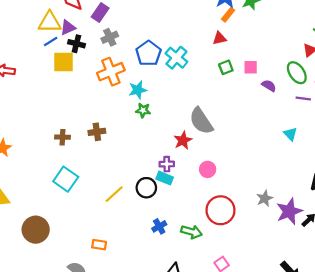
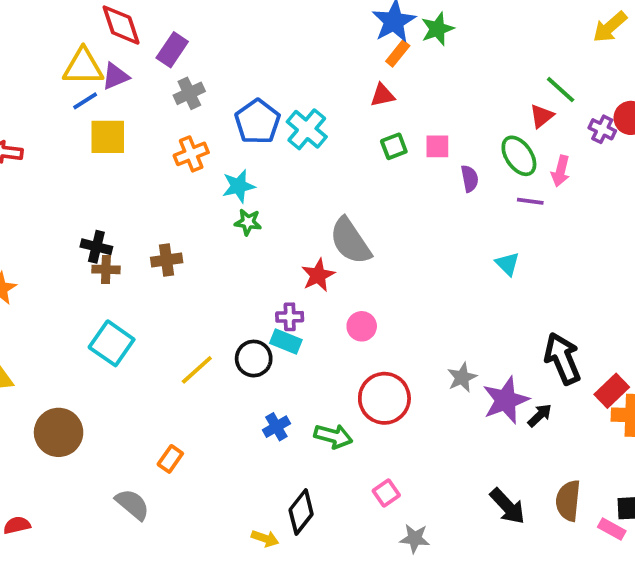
black cross: (76, 44) -> (96, 247), moved
orange cross: (111, 72) -> (191, 154), size x0.7
purple semicircle: (269, 86) -> (470, 179), turned 48
orange rectangle: (99, 245) -> (170, 459), turned -64

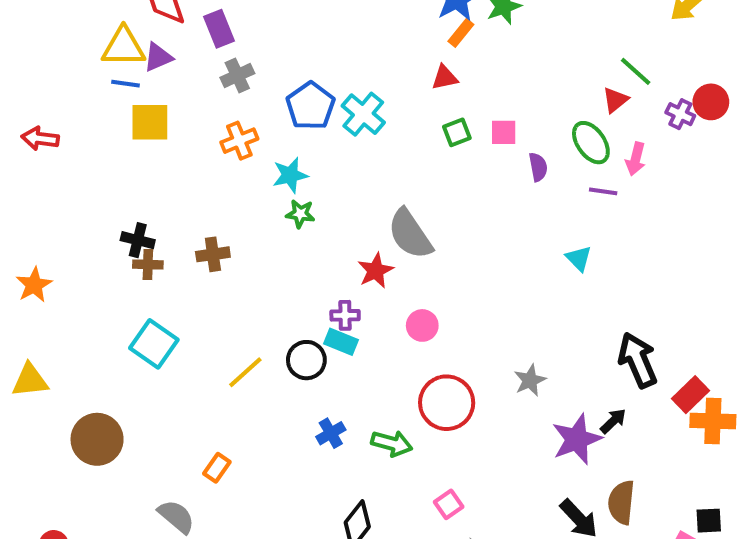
purple rectangle: (172, 50) -> (219, 29), turned -56
blue line: (85, 101) -> (126, 84), turned 40
purple star: (506, 400) -> (577, 439), moved
brown semicircle: (568, 501) -> (621, 502), moved

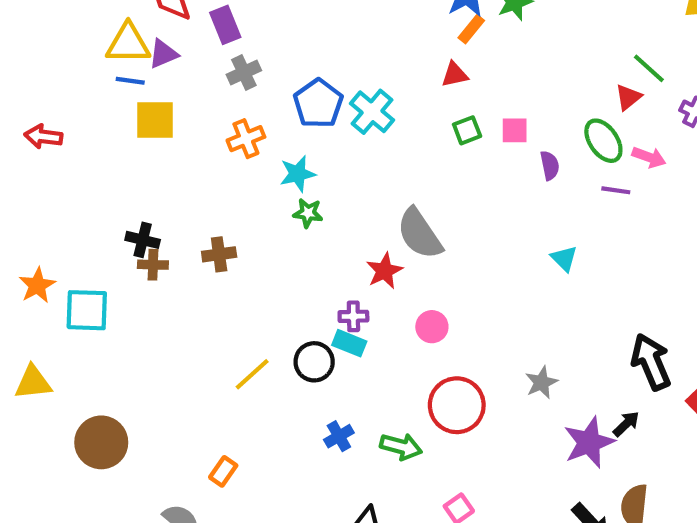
pink arrow: (636, 159) -> (649, 157), turned -84
cyan triangle: (579, 258) -> (564, 258), moved
cyan square: (154, 344) -> (87, 310), moved, turned -33

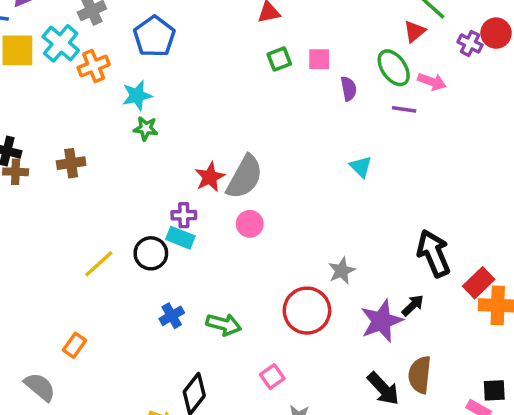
cyan cross: (372, 112) -> (61, 43), moved
gray semicircle: (420, 234) -> (245, 177), moved, turned -117
red circle: (457, 405) -> (307, 311), moved

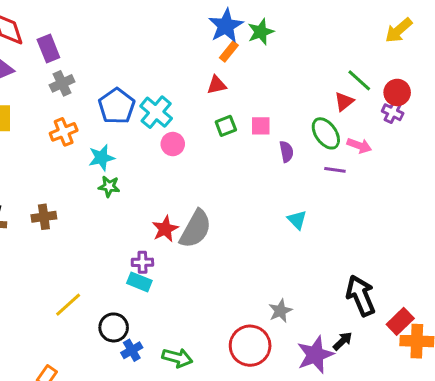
red circle: (496, 33) -> (397, 92), moved
cyan cross: (61, 43) -> (156, 112), moved
pink circle: (250, 224) -> (173, 144), moved
black circle: (151, 253) -> (114, 327), moved

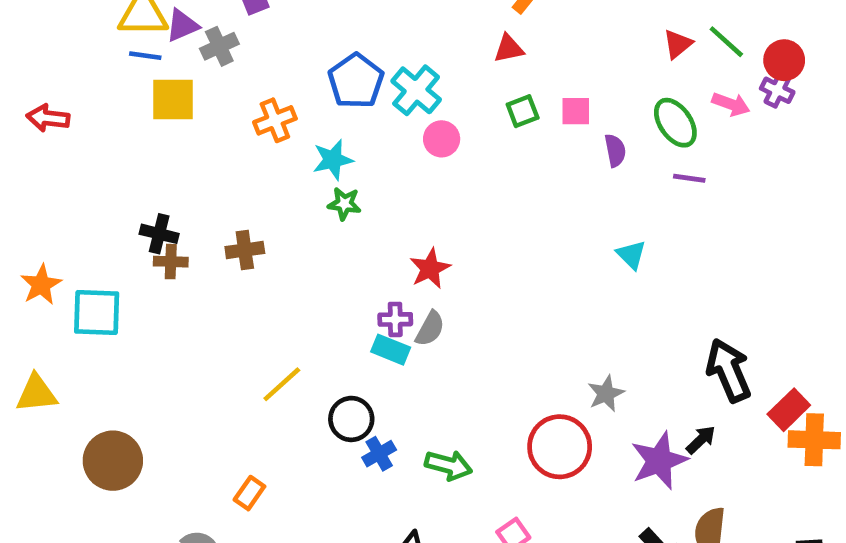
gray cross: (62, 83) -> (219, 46), moved
red triangle: (344, 102) -> (678, 44), moved
pink arrow: (359, 146) -> (731, 104), moved
gray semicircle: (195, 229) -> (430, 329), moved, size x0.6

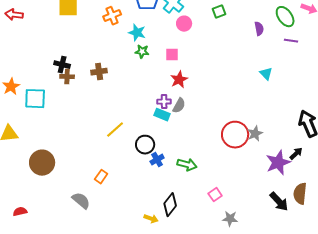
pink square: (576, 111) -> (172, 55), moved
cyan star: (333, 160) -> (137, 33), turned 30
red circle: (560, 447) -> (235, 135), moved

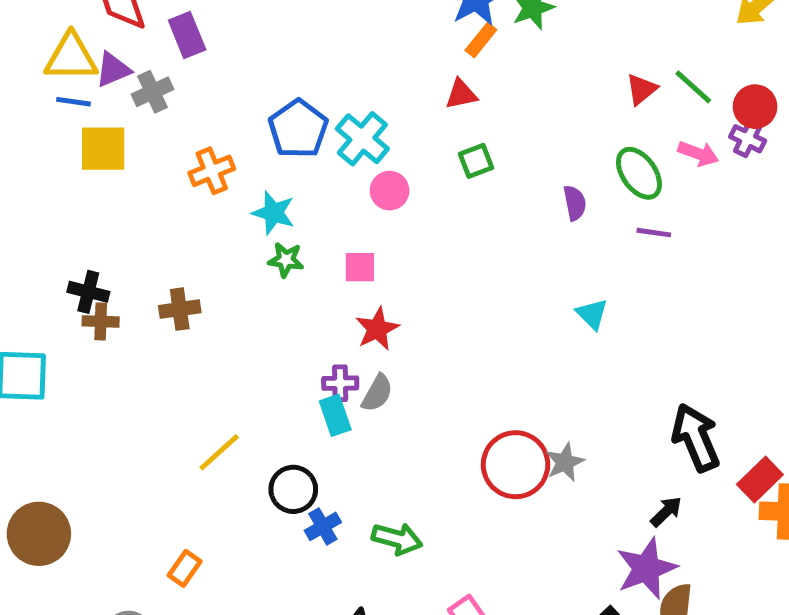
cyan rectangle: (162, 115) -> (335, 415), turned 49
purple star: (278, 163) -> (646, 568), moved

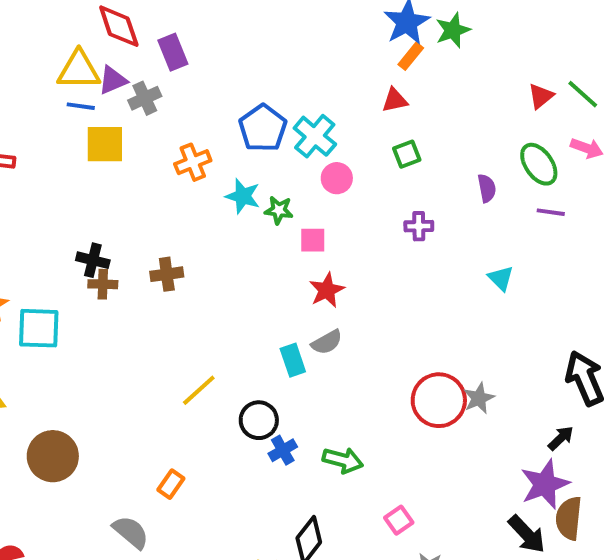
green star: (286, 260) -> (279, 210), moved
purple cross: (340, 383) -> (419, 226), moved
gray semicircle: (377, 393) -> (327, 342), turned 32

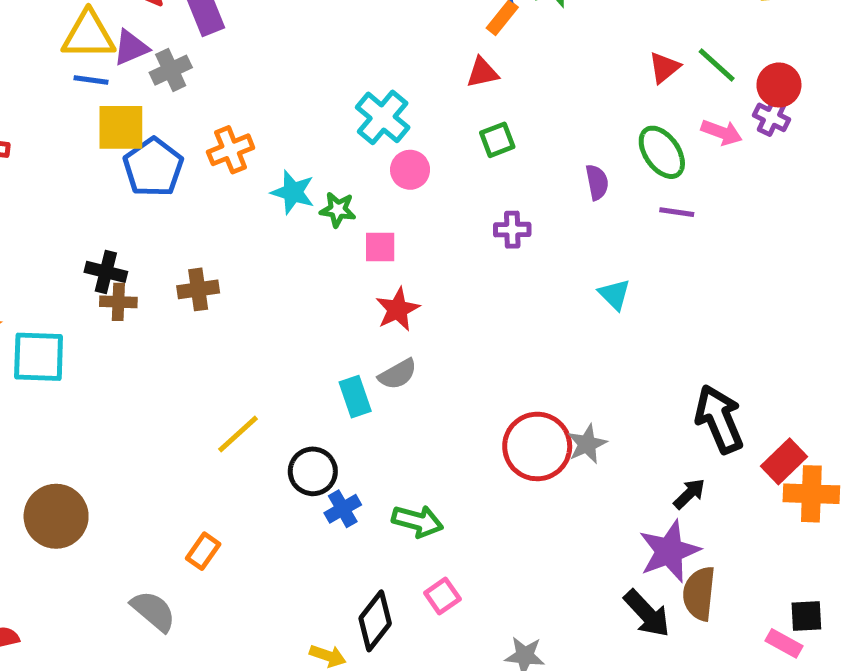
blue pentagon: (263, 128) -> (153, 167), moved
pink square: (399, 520) -> (442, 596), moved

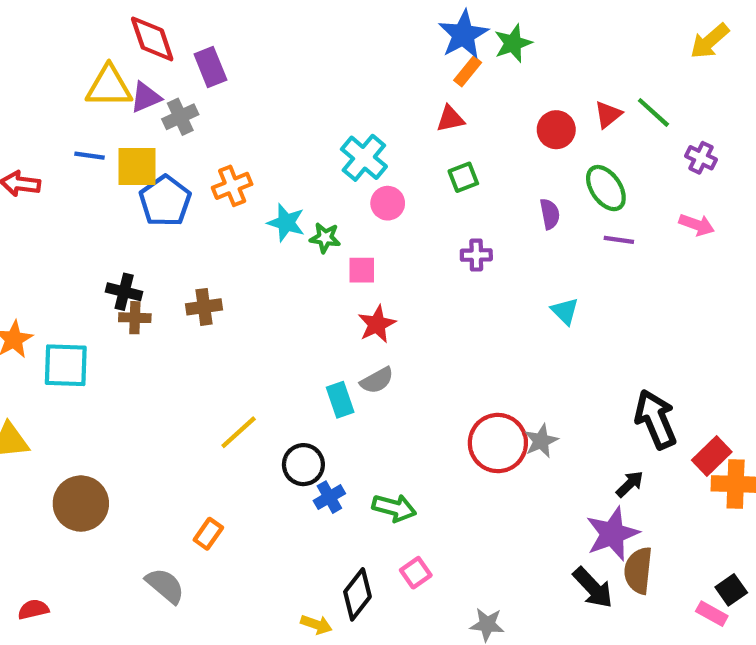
blue line: (91, 80) -> (89, 156), moved
red circle: (779, 85) -> (556, 130), moved
pink arrow: (722, 132) -> (697, 225), moved
black square: (806, 616) -> (731, 590), turned -32

